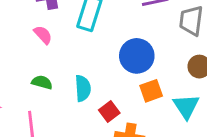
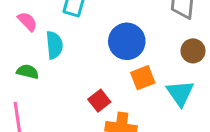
cyan semicircle: (83, 88) -> (54, 45), moved

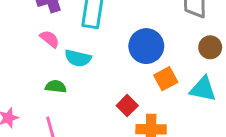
cyan semicircle: (54, 45) -> (78, 58), turned 115
cyan triangle: (180, 93) -> (203, 89), turned -36

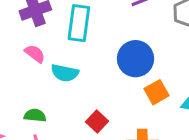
green semicircle: (56, 87) -> (35, 115), moved
red square: (127, 106) -> (97, 122), moved

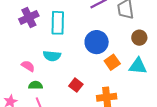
pink semicircle: (35, 54) -> (28, 66), moved

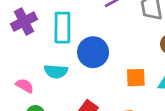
blue circle: (97, 42) -> (93, 52), moved
orange square: (112, 62) -> (136, 78), turned 35

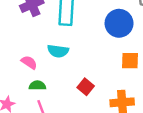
blue circle: (93, 52) -> (119, 23), moved

